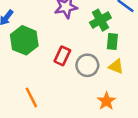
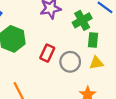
yellow triangle: (116, 66) -> (96, 63), turned -32

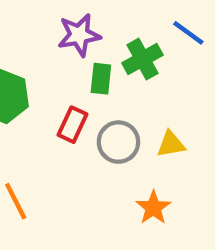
green rectangle: (93, 40) -> (101, 79), moved

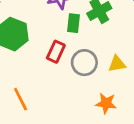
orange star: (153, 208) -> (106, 103), turned -30

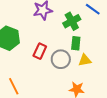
green rectangle: (73, 23) -> (76, 43), moved

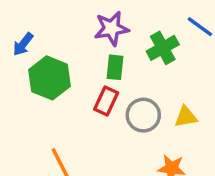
green rectangle: (76, 43) -> (115, 67), moved

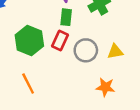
green hexagon: (50, 78) -> (29, 41), moved

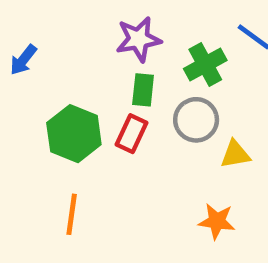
gray circle: (86, 50) -> (196, 120), moved
orange line: (28, 83) -> (72, 214), turned 35

